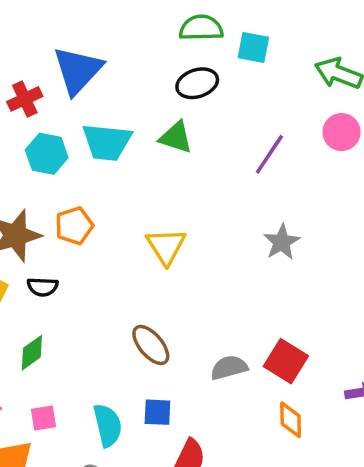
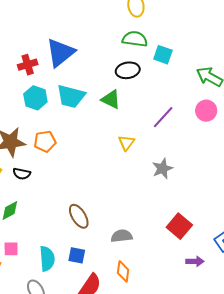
yellow triangle: (166, 246) -> (126, 143), moved, size x0.7
red square: (286, 361) -> (179, 226), moved
orange diamond: (291, 420) -> (123, 271), moved

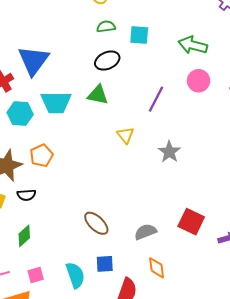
green semicircle: (135, 39) -> (106, 27), size x0.7
red square: (179, 226) -> (191, 222), moved

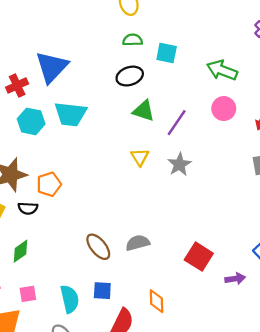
green triangle: (98, 95) -> (144, 111), moved
gray star: (169, 152) -> (179, 164), moved
orange pentagon: (42, 156) -> (49, 184), moved
gray semicircle: (145, 232) -> (138, 243), moved

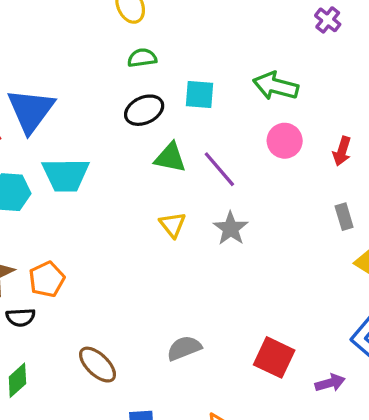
cyan square: (167, 53) -> (200, 95), moved
purple line: (177, 123) -> (219, 169), turned -68
brown ellipse: (98, 247) -> (98, 365), moved

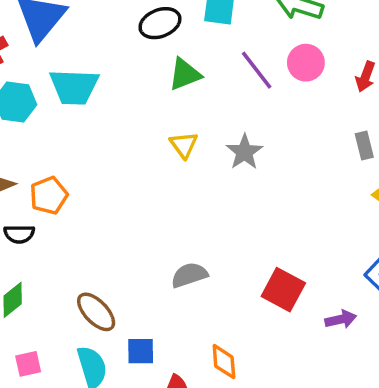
green triangle: (170, 158) -> (185, 74), turned -36
purple line: (219, 169) -> (257, 70), moved
brown ellipse: (98, 365) -> (96, 312), moved

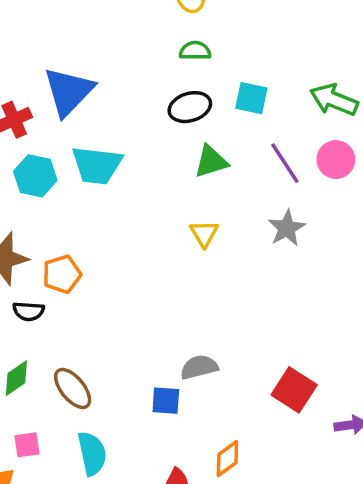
gray star: (244, 152) -> (287, 228), moved
brown ellipse: (96, 312) -> (73, 388), moved
blue square: (141, 351) -> (166, 401), moved
orange diamond: (224, 362) -> (227, 459), turned 54

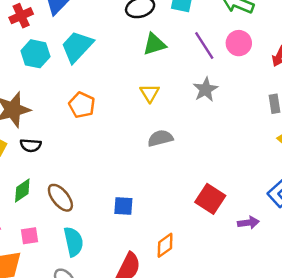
cyan trapezoid: (97, 165) -> (77, 47), turned 126
orange pentagon: (62, 274) -> (82, 105), moved, turned -30
gray semicircle: (199, 367) -> (160, 138), moved

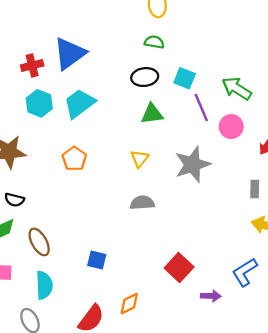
purple line: (204, 45) -> (201, 108), moved
gray star: (206, 89) -> (192, 164), size x1.5
black semicircle: (31, 145) -> (14, 200), moved

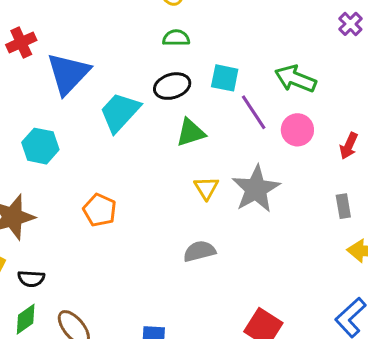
red cross: (32, 65) -> (21, 42), moved
cyan trapezoid: (79, 103) -> (120, 112), moved
yellow triangle: (140, 159) -> (206, 188), moved

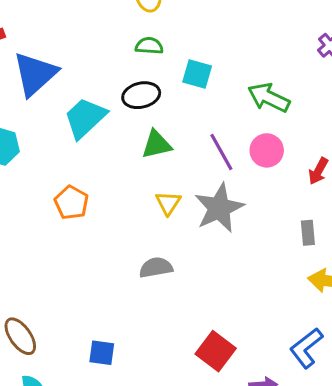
cyan square: (225, 78) -> (197, 74), moved
purple line: (254, 112) -> (221, 152), moved
orange pentagon: (100, 210) -> (71, 203), moved

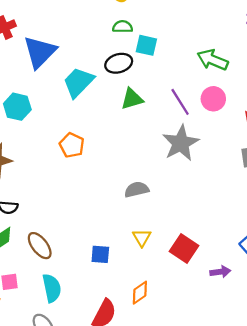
cyan square: (197, 74) -> (146, 45), moved
yellow triangle: (168, 203) -> (142, 238), moved

